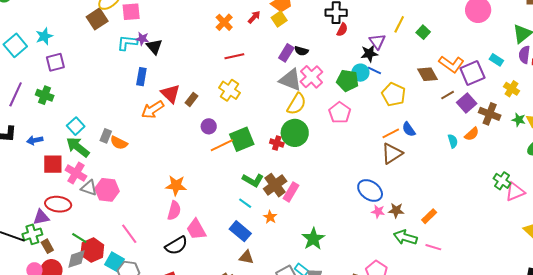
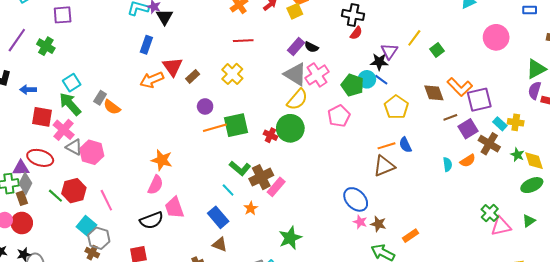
cyan rectangle: (496, 60) -> (500, 124), moved
yellow cross: (512, 89) -> (516, 122), turned -35
red hexagon: (92, 250) -> (74, 191), moved
gray diamond: (76, 259) -> (25, 183), moved, turned -55

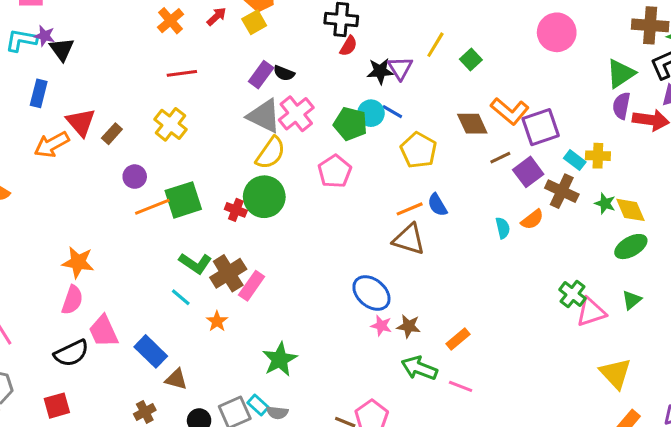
black star: (379, 62) -> (380, 71), moved
brown triangle: (384, 166) -> (409, 239), turned 45
blue rectangle: (218, 217) -> (151, 351), moved

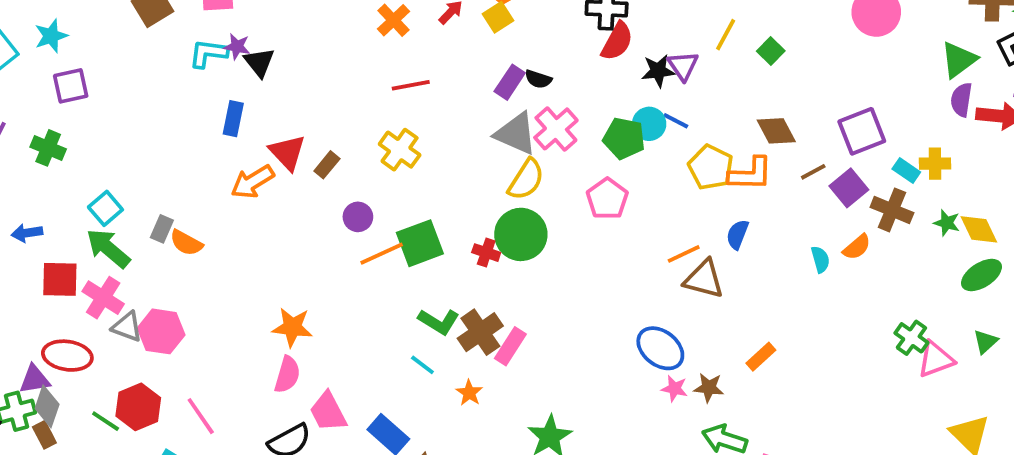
red semicircle: (348, 46) -> (617, 41), size x1.5
orange L-shape: (510, 111) -> (750, 174), moved, turned -36
blue semicircle: (437, 205) -> (737, 234), turned 55
orange line: (410, 209) -> (684, 254), moved
orange rectangle: (458, 339) -> (761, 357), moved

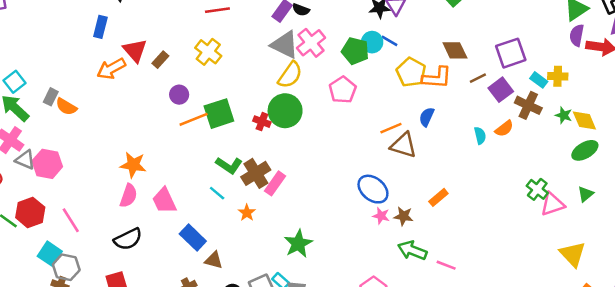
pink trapezoid: (328, 412) -> (164, 201), moved

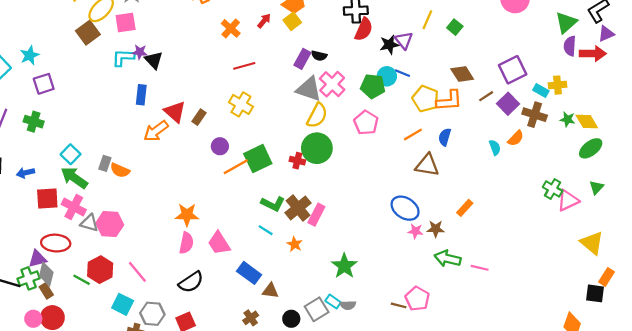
orange line: (391, 128) -> (413, 134), moved
gray hexagon: (66, 267) -> (152, 314), moved

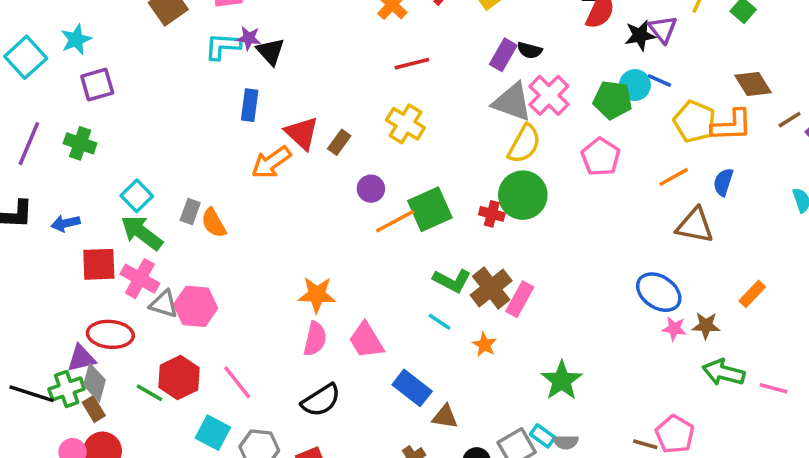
orange semicircle: (120, 170) -> (214, 223), turned 36

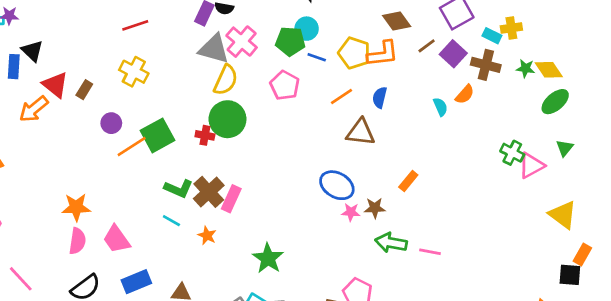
black triangle: (270, 51) -> (32, 51), moved
blue line: (659, 81) -> (317, 57), moved
blue rectangle: (412, 388) -> (136, 282), moved, turned -56

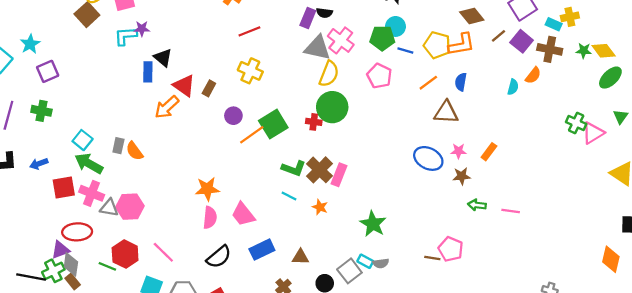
cyan semicircle: (440, 107) -> (513, 87), turned 42
pink star: (351, 212) -> (459, 151), moved
green arrow: (391, 243) -> (477, 205), size x0.7

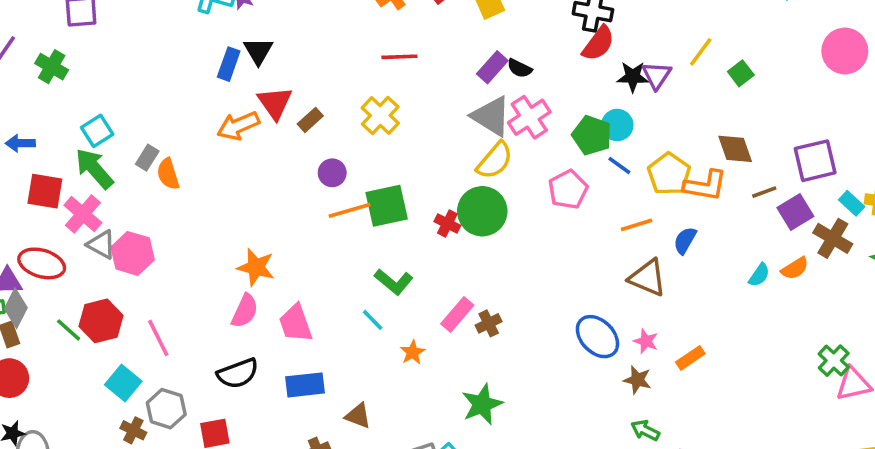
brown cross: (320, 170) -> (489, 323), moved, size x0.6

